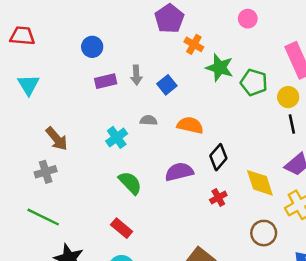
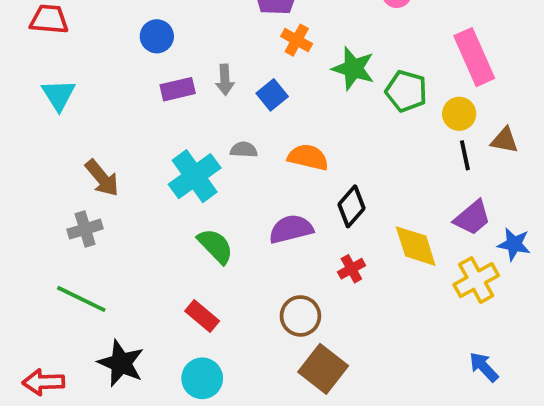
orange cross: (194, 44) -> (297, 40), moved
cyan cross: (117, 137) -> (195, 176), size x1.5
brown circle: (264, 233) -> (300, 316), moved

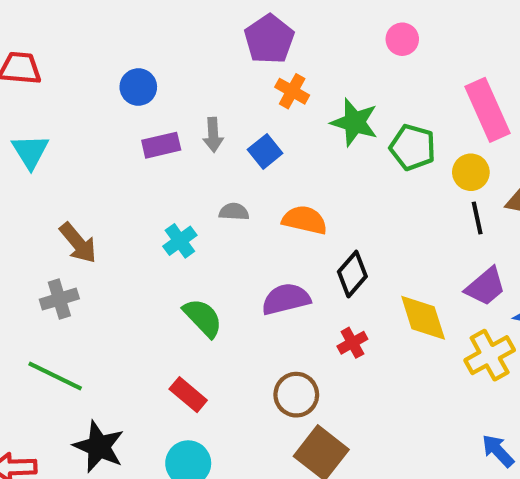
cyan cross: (195, 176) -> (180, 241), size x0.6

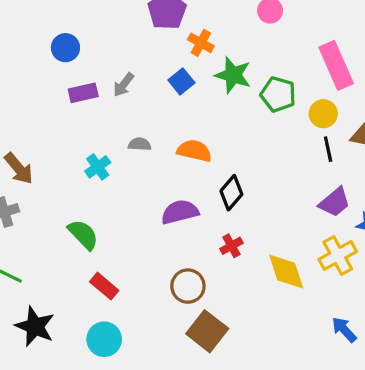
orange cross: (292, 91) -> (201, 43), moved
gray arrow: (213, 135) -> (123, 85), turned 40
blue square: (265, 151) -> (181, 81), moved
green semicircle: (203, 318) -> (83, 235), moved
yellow diamond: (423, 318) -> (286, 272), moved

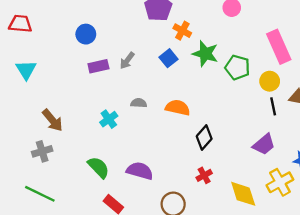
purple trapezoid: (335, 202) -> (264, 144), moved
purple semicircle: (180, 212) -> (140, 171), moved, turned 30

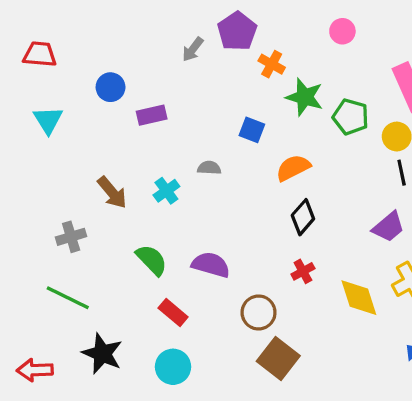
blue circle: (86, 34) -> (111, 87), moved
blue square: (169, 58) -> (252, 130), moved, turned -30
gray arrow: (127, 61) -> (193, 49), moved
orange semicircle: (178, 108) -> (293, 168), moved, turned -40
brown arrow: (52, 120) -> (112, 192), moved

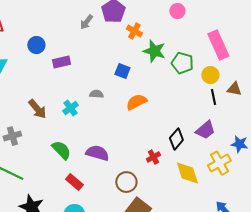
orange semicircle: (293, 168) -> (136, 102), moved
black diamond: (303, 217) -> (176, 139), moved

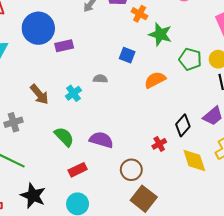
blue circle: (36, 45) -> (38, 28), size x1.8
green pentagon: (182, 63) -> (190, 59), moved
orange semicircle: (136, 102) -> (155, 80), moved
red rectangle: (74, 182) -> (78, 170), turned -66

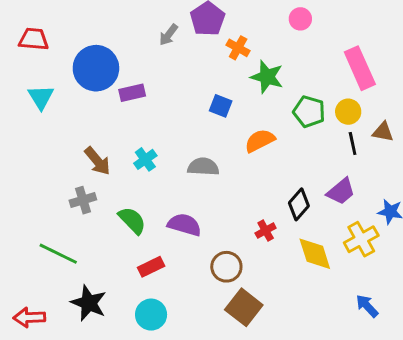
gray semicircle: (100, 79) -> (203, 167), moved, size x1.5
gray cross: (13, 122) -> (83, 200), moved

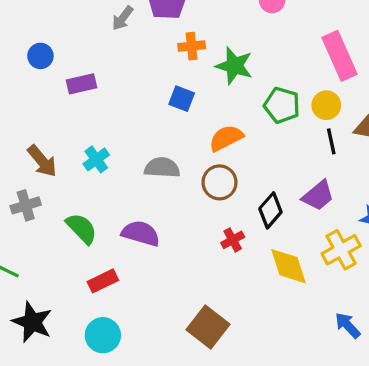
orange cross: (238, 48) -> (192, 46), moved, turned -35
blue circle: (96, 68) -> (40, 56), size x0.5
brown circle: (226, 267) -> (220, 182), moved

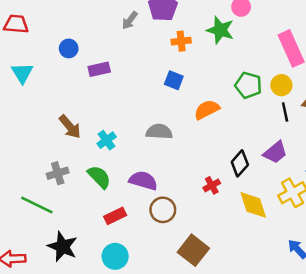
green star: (234, 66) -> (220, 30), moved
cyan cross: (96, 159) -> (107, 140), moved
brown circle: (220, 182) -> (163, 210), moved
gray cross: (26, 205) -> (58, 173), moved

